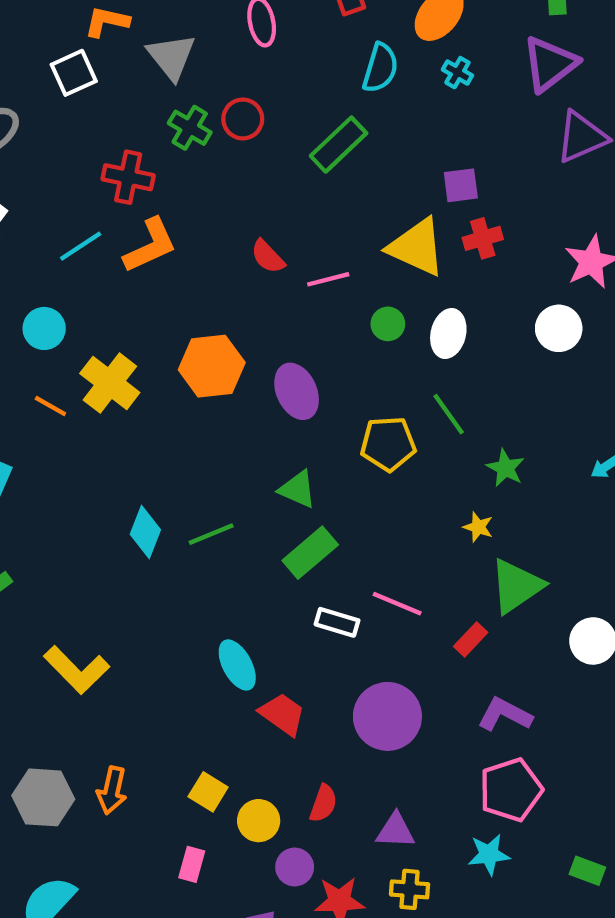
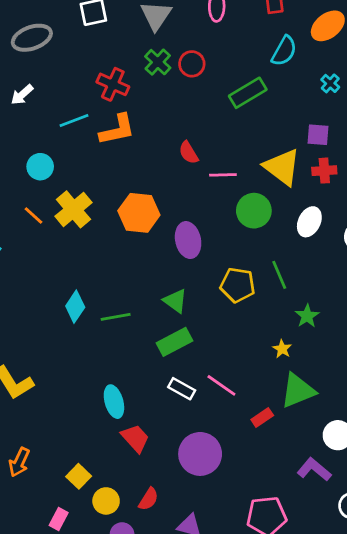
cyan cross: (457, 73) -> (330, 83), moved
green circle: (388, 324) -> (254, 211), size x1.6
white ellipse: (448, 334) -> (309, 222), moved
purple L-shape: (505, 714) -> (314, 469), moved

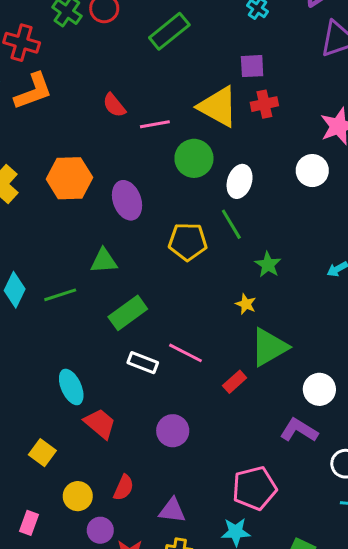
white ellipse: (309, 222) -> (240, 181), moved
green triangle: (175, 301) -> (104, 261), moved, turned -32
purple circle: (200, 454) -> (173, 431), size x0.7
yellow square: (79, 476) -> (42, 453), moved

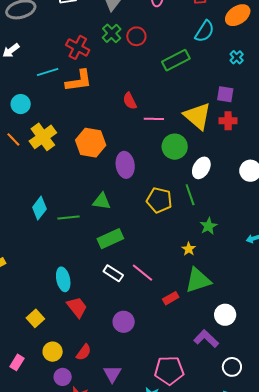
purple triangle: (172, 510) -> (112, 374), turned 42

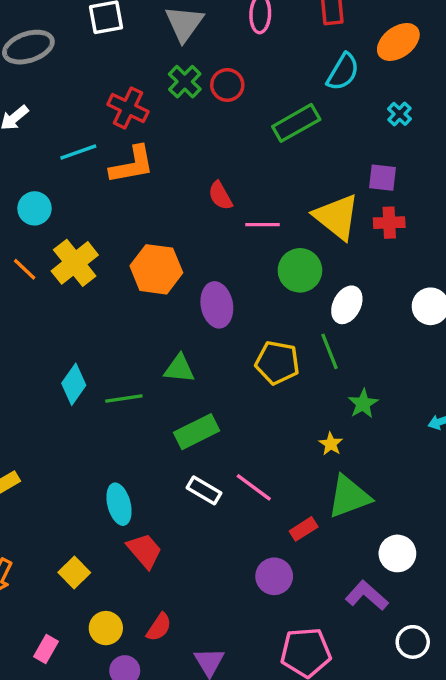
purple circle: (124, 322) -> (274, 576), moved

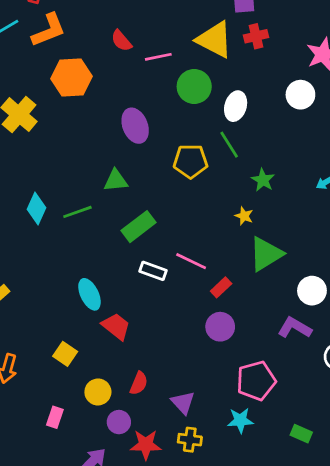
orange hexagon: (156, 269) -> (72, 77), moved
red rectangle: (304, 529) -> (221, 287), moved

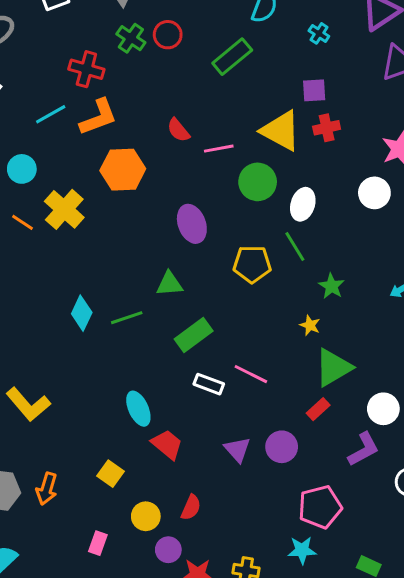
red rectangle: (221, 287) -> (318, 409), moved
purple L-shape: (295, 328) -> (363, 449), turned 120
purple triangle: (183, 403) -> (237, 450), moved

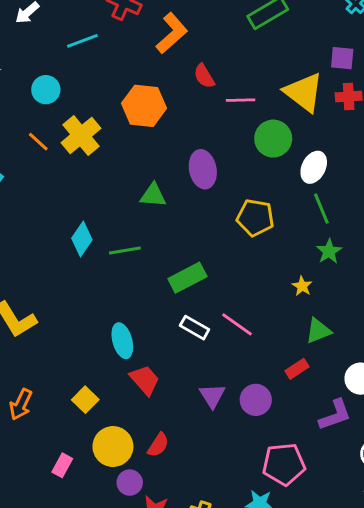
orange L-shape: (98, 117) -> (172, 33), moved, turned -30
green line: (295, 247) -> (321, 209), moved
green triangle: (169, 284) -> (153, 195), moved
green triangle: (333, 368) -> (318, 331), size x0.7
yellow circle: (146, 516) -> (113, 447), size x1.4

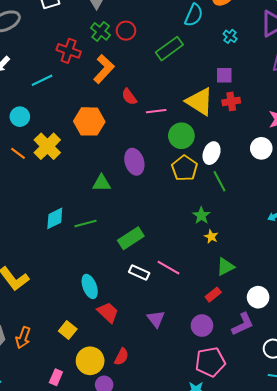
yellow pentagon: (255, 218) -> (185, 168), moved, turned 30
cyan diamond: (82, 239) -> (55, 218), turned 35
green star: (329, 251) -> (201, 216), moved
purple circle: (256, 400) -> (202, 326), moved

